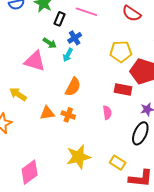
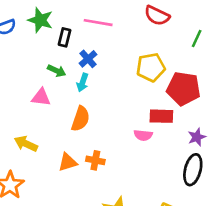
pink triangle: (35, 61) -> (41, 97), size x0.7
orange semicircle: (73, 87) -> (81, 119), moved
pink semicircle: (107, 113) -> (143, 135), moved, turned 112

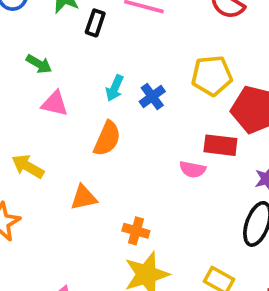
blue cross: (88, 59) -> (152, 97), moved
green arrow: (57, 71) -> (39, 64), moved
orange cross: (95, 160) -> (136, 231), moved

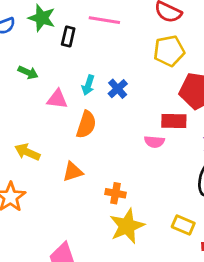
yellow pentagon: (212, 76) -> (169, 51), moved
pink triangle: (55, 103) -> (57, 99), moved

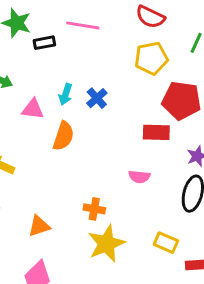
black rectangle: (68, 36) -> (44, 43), turned 66
pink semicircle: (154, 142) -> (139, 177), moved
orange triangle: (73, 172) -> (39, 226), moved

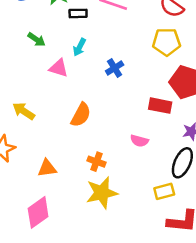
cyan arrow: (66, 94) -> (79, 47), moved
orange semicircle: (63, 136) -> (81, 115), moved
yellow rectangle: (166, 243) -> (164, 191), moved, turned -48

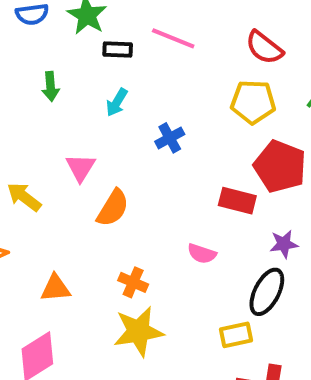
green arrow: (36, 39) -> (50, 86), turned 48
pink triangle: (59, 68) -> (81, 167), moved, turned 42

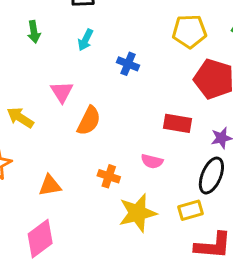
blue cross: (170, 138) -> (128, 64), turned -35
red rectangle: (237, 201) -> (178, 123), moved
pink semicircle: (202, 254) -> (152, 161), moved
yellow star: (138, 331) -> (138, 213), moved

